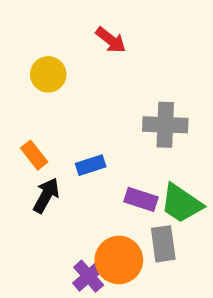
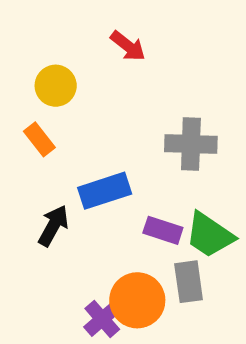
orange rectangle: (34, 155) -> (39, 139), moved
blue rectangle: (91, 165) -> (105, 191), size x1.5

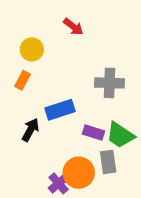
orange rectangle: (39, 139) -> (22, 80), turned 66

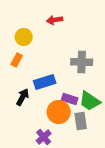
red arrow: (73, 27) -> (55, 20), turned 133
orange circle: (79, 173) -> (59, 112), moved

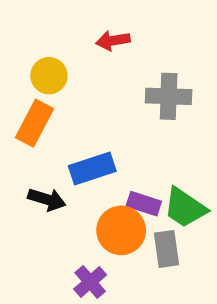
orange rectangle: (17, 60) -> (34, 123), size x1.5
gray cross: (82, 62) -> (169, 96), moved
black arrow: (23, 97) -> (47, 199), turned 78

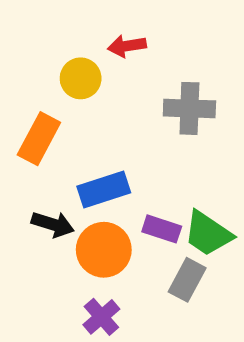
yellow circle: (49, 76) -> (81, 78), moved
orange circle: (121, 230) -> (104, 250), moved
gray rectangle: (167, 249) -> (187, 280), turned 36

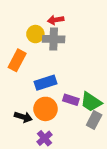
gray cross: (189, 108) -> (54, 39), moved
black arrow: (53, 224) -> (23, 117), moved
gray rectangle: (187, 280) -> (94, 120), moved

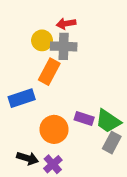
orange rectangle: (17, 60) -> (49, 72), moved
blue rectangle: (46, 83) -> (22, 98), moved
black arrow: (23, 117) -> (28, 158), moved

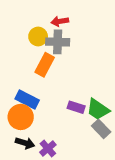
blue rectangle: (22, 98) -> (27, 100), moved, turned 45
orange circle: (54, 129) -> (21, 117), moved
gray rectangle: (112, 143) -> (101, 129), turned -72

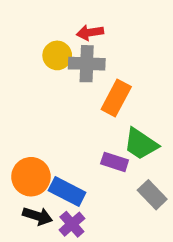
orange rectangle: (45, 65) -> (116, 98), moved
blue rectangle: (27, 100) -> (67, 191), moved
green trapezoid: (98, 109) -> (141, 144), moved

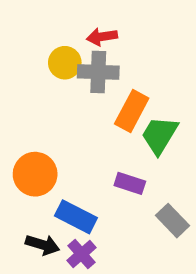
green trapezoid: (141, 144) -> (160, 135), moved, turned 87
orange circle: (31, 177) -> (35, 174), moved

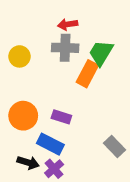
yellow circle: (65, 63) -> (19, 56), moved
green trapezoid: (160, 135) -> (101, 53), moved
purple rectangle: (130, 183) -> (61, 117), moved

